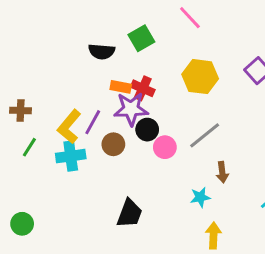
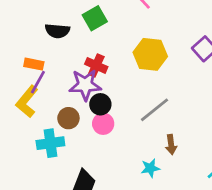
orange rectangle: (121, 87) -> (34, 64), moved
purple line: (93, 122) -> (38, 82), moved
pink circle: (165, 147) -> (103, 124), moved
cyan cross: (71, 156) -> (50, 143), moved

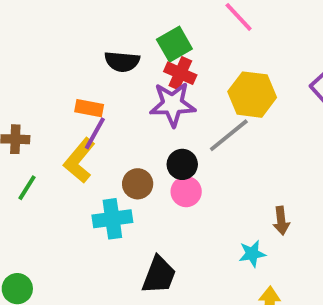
red cross: (96, 65) -> (180, 73), moved
purple star: (85, 85) -> (173, 104), moved
gray line: (154, 110) -> (229, 135), moved

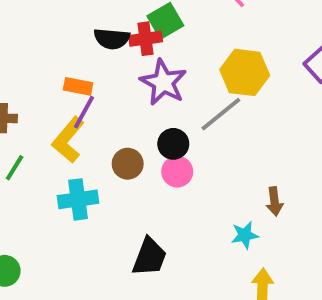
red cross: (180, 73) -> (146, 39), moved, turned -32
purple star: (173, 104) -> (163, 82), turned 30
cyan cross: (112, 219) -> (78, 199), moved

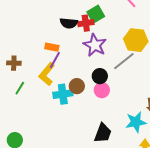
cyan cross: (78, 199) -> (63, 94), moved
cyan star: (245, 235) -> (136, 122), size x1.5
black trapezoid: (149, 257) -> (103, 133), moved

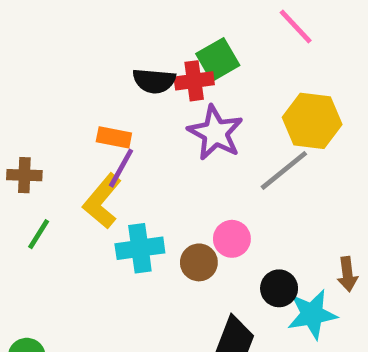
black circle: (100, 76) -> (279, 288), moved
brown circle: (77, 86) -> (199, 262), moved

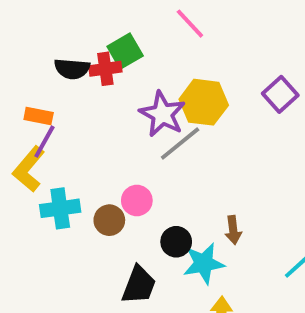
purple star: (215, 133) -> (162, 114), moved

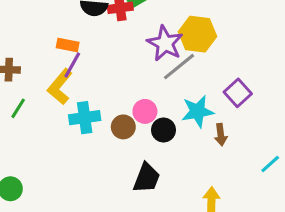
purple square: (280, 94) -> (238, 93), moved
black circle: (176, 242) -> (164, 130), moved
cyan star: (204, 263) -> (198, 111), moved

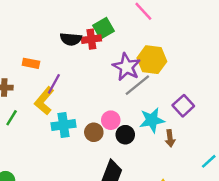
orange rectangle: (68, 45) -> (31, 63), moved

